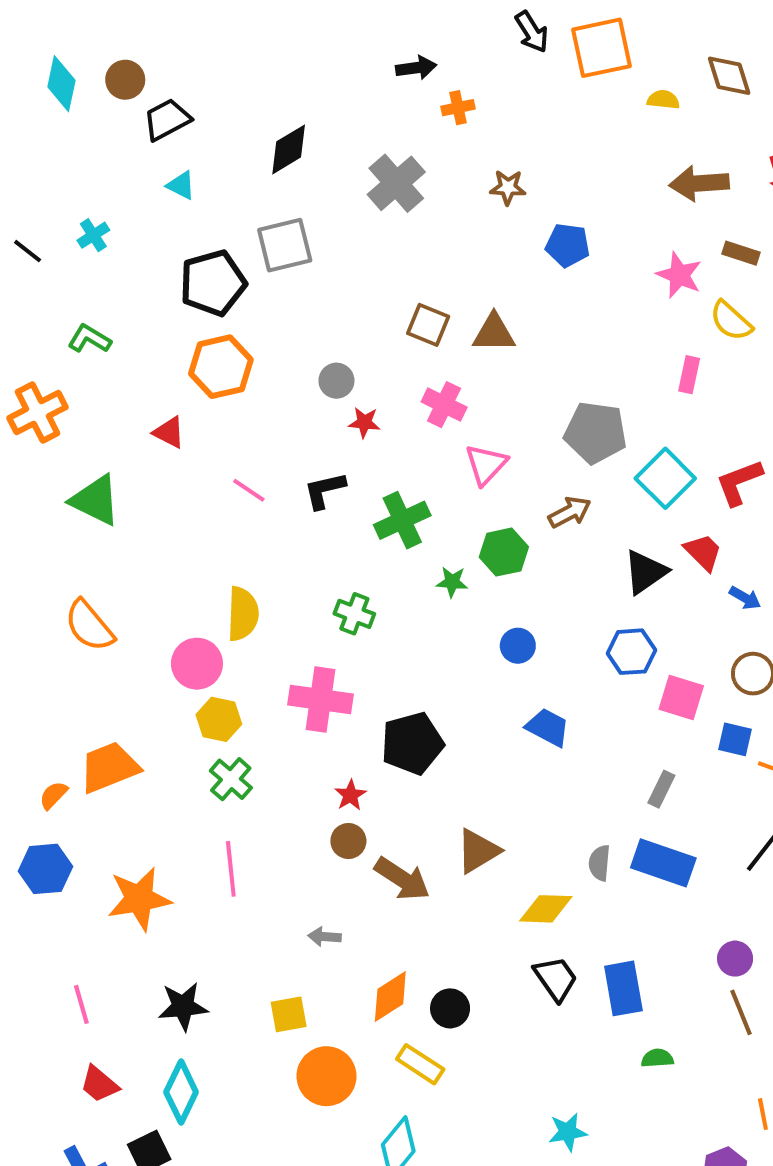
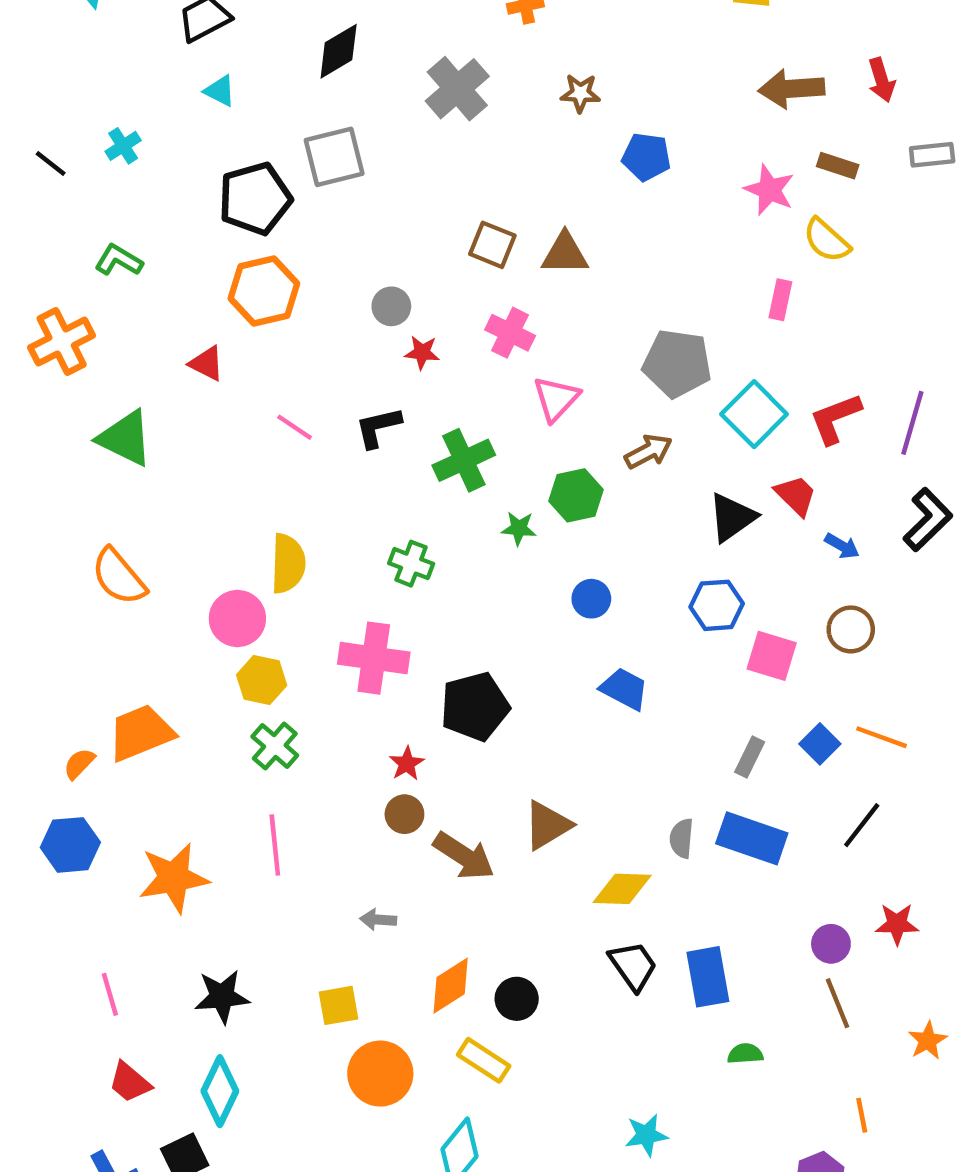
blue square: (735, 739) -> (820, 744), moved, turned 32

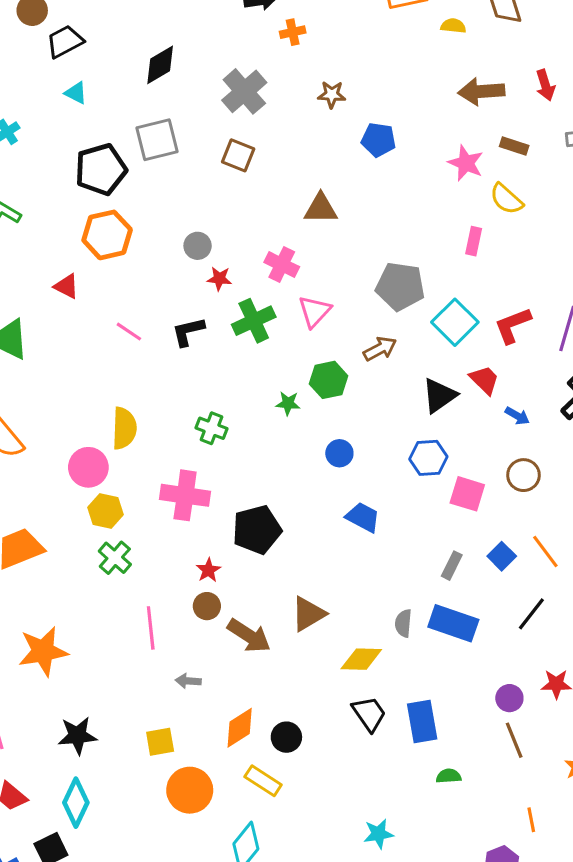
brown square: (492, 245) -> (238, 155), moved
green cross: (464, 460) -> (254, 321), moved
orange line: (882, 737) -> (545, 552), turned 33
pink line: (275, 845) -> (151, 628), moved

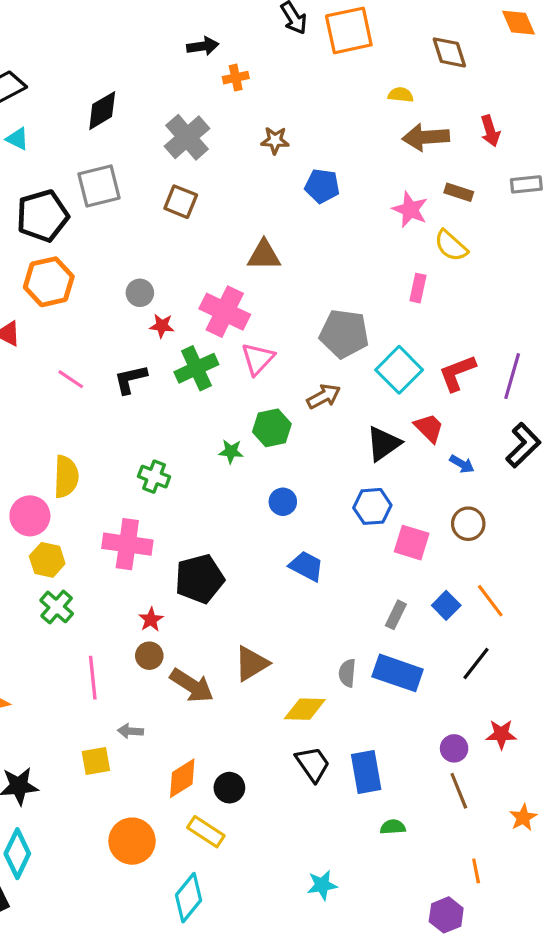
yellow semicircle: (453, 26) -> (401, 95), moved
pink cross: (282, 265) -> (225, 312), size x1.4
yellow square: (160, 742) -> (96, 761), moved

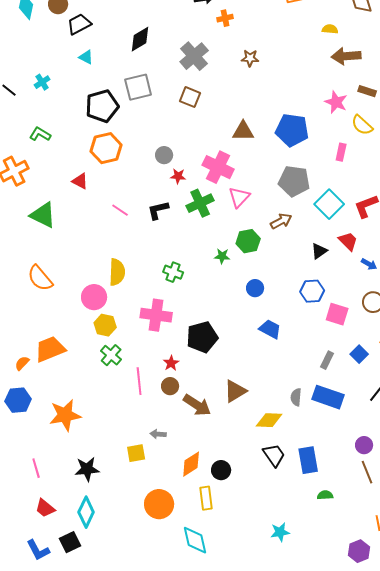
blue pentagon: (322, 186) -> (292, 130), moved, size x1.5
black triangle: (383, 444) -> (319, 251), size x0.7
pink line: (93, 678) -> (139, 381), moved
yellow rectangle: (206, 832) -> (206, 498), turned 50
cyan diamond: (189, 898) -> (195, 540), turned -52

